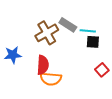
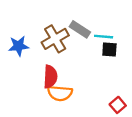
blue star: (13, 55) -> (19, 46), moved
red square: (102, 70) -> (118, 105), moved

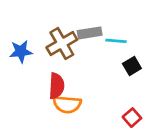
gray rectangle: (80, 29) -> (90, 33), turned -42
black square: (109, 50) -> (132, 66), moved, turned -35

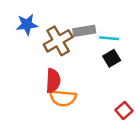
blue star: (21, 51) -> (27, 25), moved
black square: (132, 66) -> (112, 58), moved

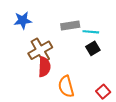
brown cross: (58, 41) -> (40, 50), moved
orange semicircle: (63, 98) -> (66, 86), moved, turned 70

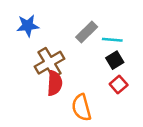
gray rectangle: (70, 26) -> (87, 32), turned -36
red square: (103, 92) -> (119, 84), moved

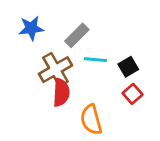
gray rectangle: (87, 32) -> (77, 35), moved
cyan line: (112, 40) -> (95, 60), moved

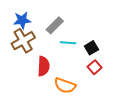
brown cross: (55, 70) -> (23, 41), moved
orange semicircle: (91, 120) -> (65, 86), turned -55

